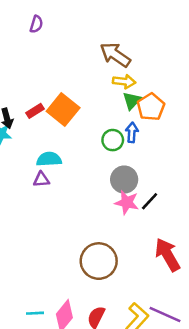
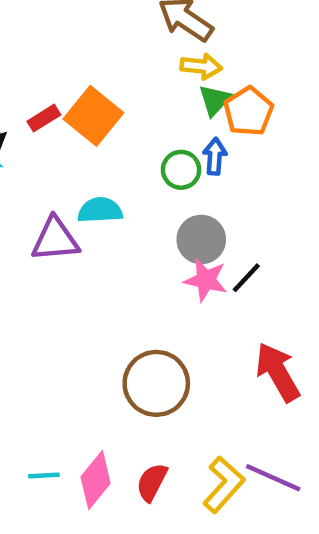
cyan semicircle: (49, 159) -> (100, 210), moved
purple triangle: (41, 180) -> (55, 239), size x1.6

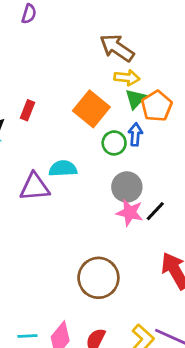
orange square: (93, 116) -> (91, 109), moved
red rectangle: (44, 118) -> (27, 110), turned -36

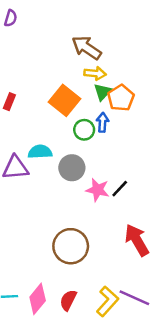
gray circle: (127, 187) -> (72, 168), moved

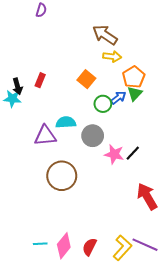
green triangle: (103, 92) -> (135, 94), moved
orange square: (65, 100) -> (86, 79), size x0.7
blue arrow: (103, 122) -> (118, 98), turned 49
brown circle: (71, 246) -> (62, 176), moved

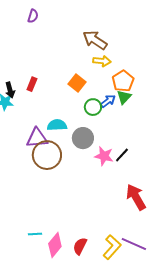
brown circle: (62, 176) -> (47, 155), moved
cyan line: (40, 244) -> (35, 234), moved

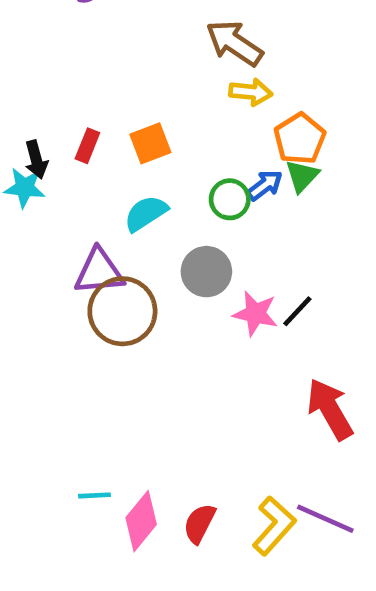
orange square: (77, 83) -> (150, 143), moved, turned 30
cyan semicircle: (57, 125) -> (146, 213), moved, turned -30

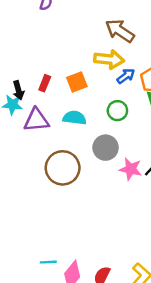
yellow arrow: (251, 92) -> (109, 59), moved, size x1.4
blue arrow: (265, 185) -> (126, 76), moved
cyan semicircle: (146, 213) -> (75, 118), turned 40
purple triangle: (99, 272) -> (36, 120), moved

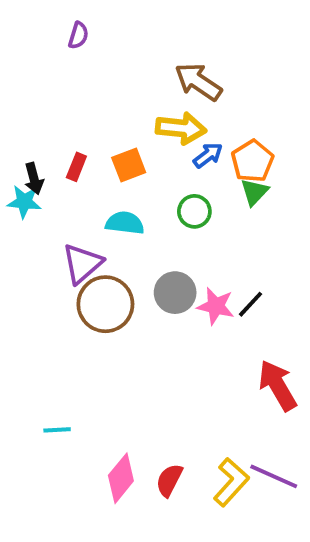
purple triangle: (36, 120) -> (82, 264), moved, turned -36
gray circle: (106, 148) -> (175, 293), moved
cyan line: (48, 262) -> (57, 430), moved

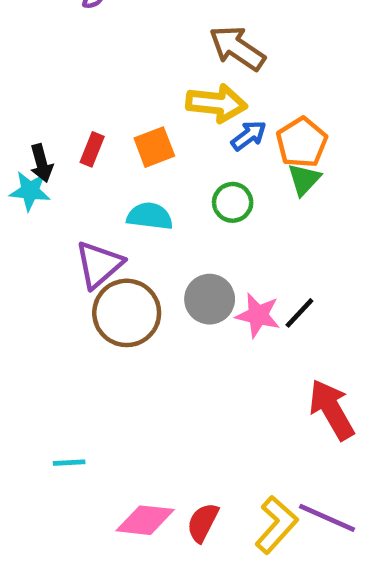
pink diamond: (121, 478) -> (145, 520), turned 57

